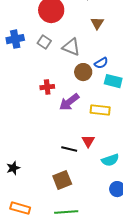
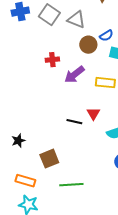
gray square: (44, 42) -> (49, 15), size x1.5
brown square: (62, 180) -> (49, 159), moved

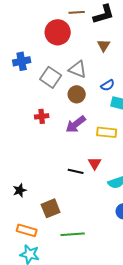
gray square: (49, 15) -> (51, 77), moved
brown circle: (88, 45) -> (77, 94), moved
red cross: (52, 60) -> (42, 116), moved

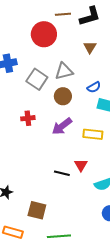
gray triangle: (78, 69) -> (64, 71), turned -36
brown square: (51, 208) -> (37, 210), turned 36

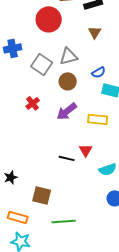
red cross: (28, 118) -> (33, 103), turned -32

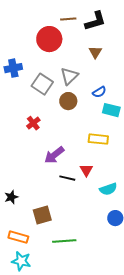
gray triangle: (69, 56) -> (69, 76), turned -30
purple arrow: (67, 111) -> (54, 155), moved
brown square: (42, 195) -> (42, 215), turned -30

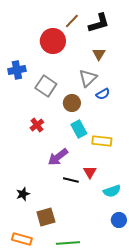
brown line: (68, 19) -> (72, 21), turned -42
gray triangle: (69, 76) -> (88, 78), moved
cyan rectangle: (111, 110) -> (79, 129), moved, turned 48
black star: (11, 197) -> (23, 194), moved

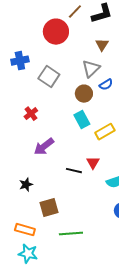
brown circle: (72, 103) -> (84, 94), moved
red cross: (37, 125) -> (31, 114), moved
yellow rectangle: (102, 141) -> (105, 132), turned -36
purple arrow: (58, 157) -> (44, 147), moved

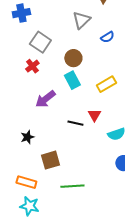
gray triangle: (91, 69) -> (81, 20), moved
gray square: (49, 77) -> (40, 42), moved
brown circle: (84, 94) -> (73, 58), moved
cyan rectangle: (82, 120) -> (72, 80), moved

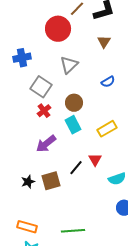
gray triangle: (81, 20) -> (69, 65), moved
red cross: (32, 66) -> (44, 111), moved
black line: (75, 123) -> (76, 168), turned -63
brown square: (50, 160) -> (51, 181), moved

